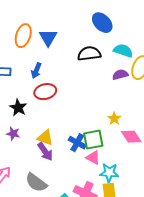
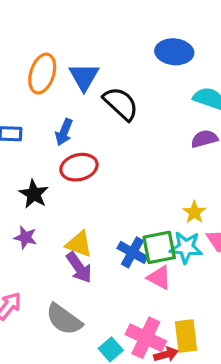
blue ellipse: (102, 23) -> (174, 52), turned -40
black semicircle: (89, 54) -> (121, 104), moved, turned 50
cyan star: (109, 173) -> (186, 247), moved

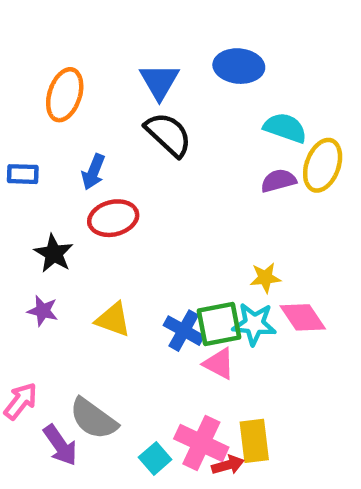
blue triangle: (84, 77) -> (159, 81), moved
yellow star: (194, 212) -> (265, 278), turned 30
purple arrow: (79, 267) -> (60, 445), moved

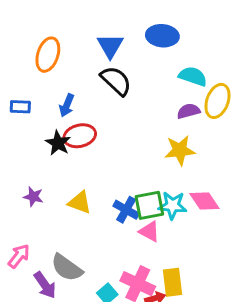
black star: (54, 253) -> (58, 143), moved
yellow star: (265, 278) -> (180, 150), moved, size x1.5

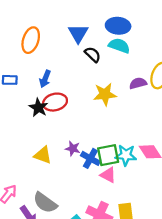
cyan semicircle: (193, 76) -> (119, 46), moved
black semicircle: (116, 81) -> (93, 54), moved, size x0.7
yellow star: (180, 150) -> (105, 94), moved
purple star: (33, 197) -> (73, 148), moved
yellow triangle: (80, 202) -> (43, 155), moved

